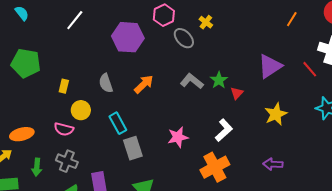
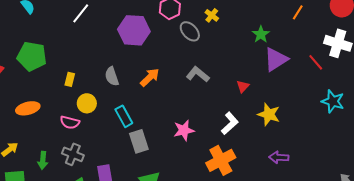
green star: (219, 80) -> (261, 34), moved
yellow star: (276, 114) -> (269, 114), moved, turned -30
orange ellipse: (22, 134) -> (28, 108), moved

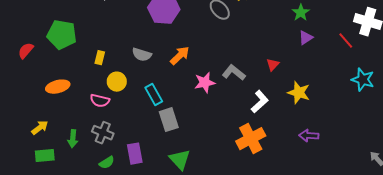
green star: (261, 34) -> (301, 13), moved
purple triangle: (276, 59) -> (306, 38), size x0.6
gray L-shape: (198, 74) -> (234, 73), moved
gray semicircle: (112, 76) -> (142, 55), turned -54
pink star: (184, 130) -> (205, 83), moved

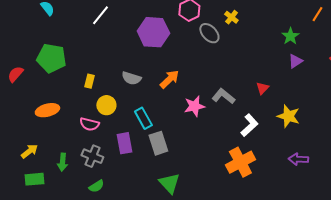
purple rectangle: (135, 154) -> (124, 143), moved

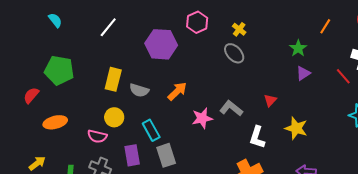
gray ellipse: (209, 33) -> (234, 53), moved
red semicircle: (15, 74) -> (31, 95), moved
yellow rectangle: (89, 81) -> (113, 79), moved, size x1.6
white L-shape: (249, 125) -> (257, 137), turned 150

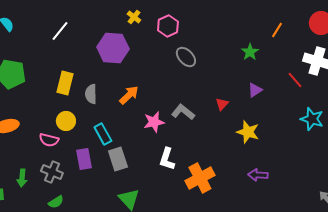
pink hexagon: (197, 22) -> (168, 26), moved
yellow cross: (239, 29) -> (134, 17), moved
purple triangle: (303, 73) -> (255, 90), moved
gray semicircle: (139, 90) -> (91, 94), turned 72
white L-shape: (257, 137) -> (167, 159), moved

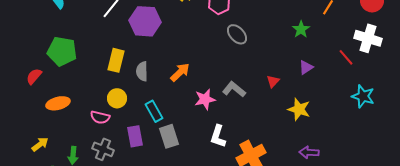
purple hexagon: (113, 48) -> (145, 21), moved

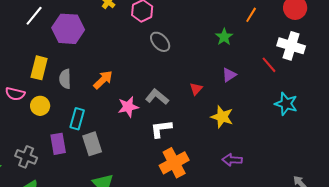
cyan rectangle: (154, 111) -> (77, 119), turned 45
pink semicircle: (100, 117) -> (15, 94), moved
white L-shape: (218, 136) -> (161, 129), moved, turned 65

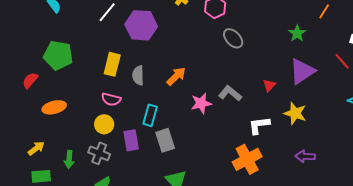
purple triangle: (229, 75) -> (302, 71), size x1.8
pink semicircle: (15, 94) -> (111, 99), moved
yellow circle: (40, 106) -> (104, 124), moved
white L-shape: (161, 129) -> (259, 125), moved

